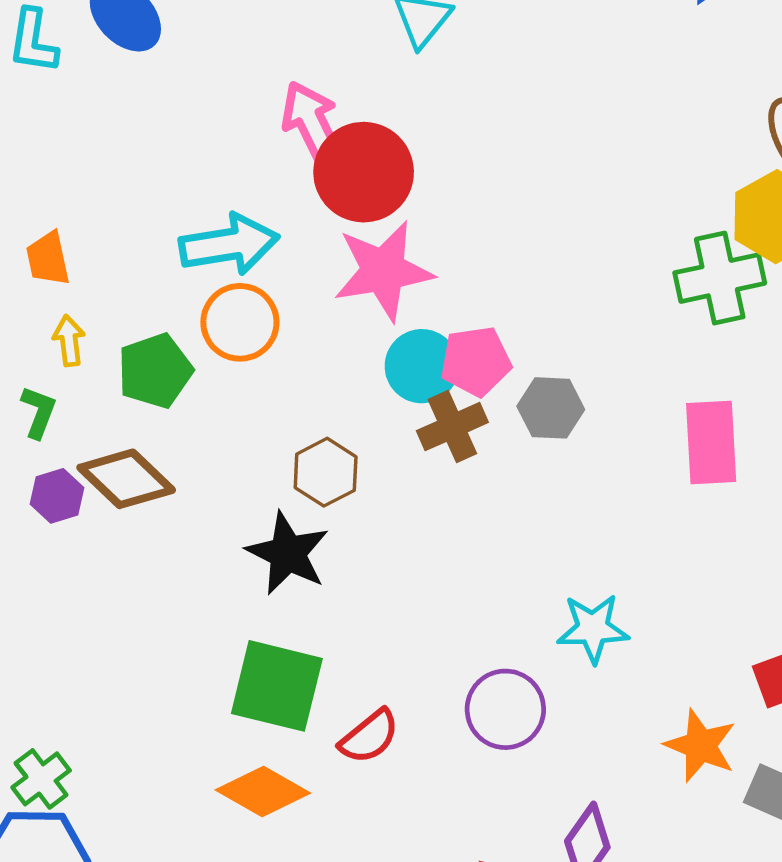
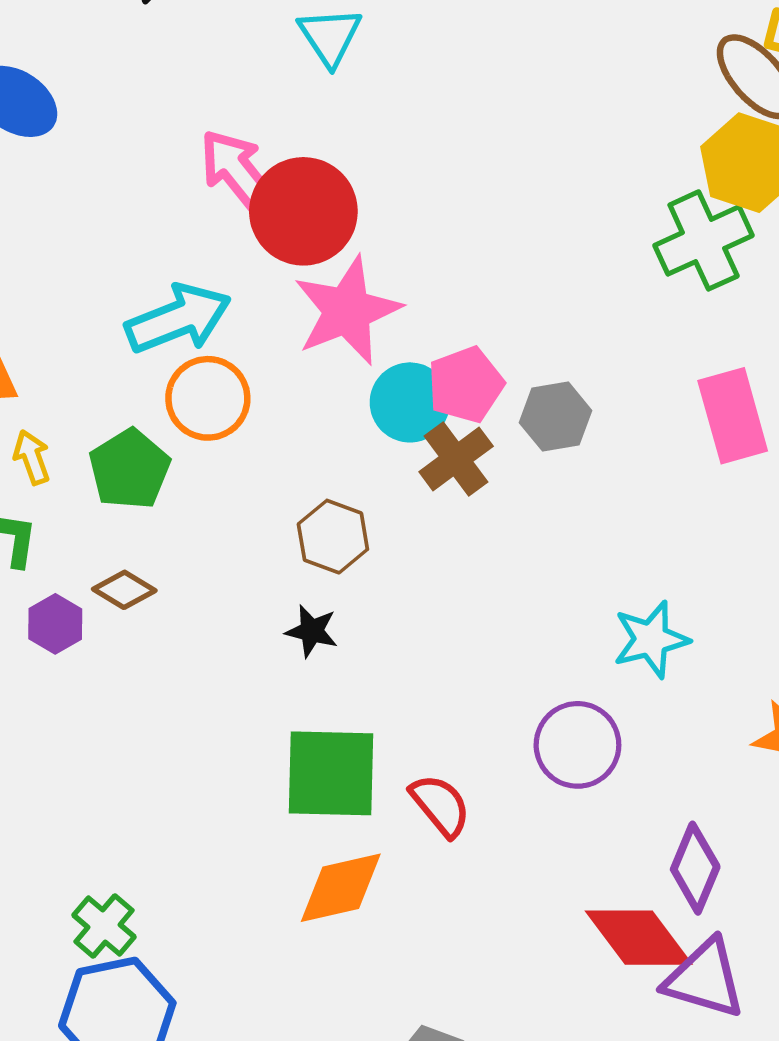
brown diamond: (126, 479) -> (124, 590), size x0.6
black star: (288, 553) -> (312, 631), size x0.6
red semicircle: (369, 737) -> (440, 805), turned -78
orange diamond: (263, 791) -> (341, 888), turned -30

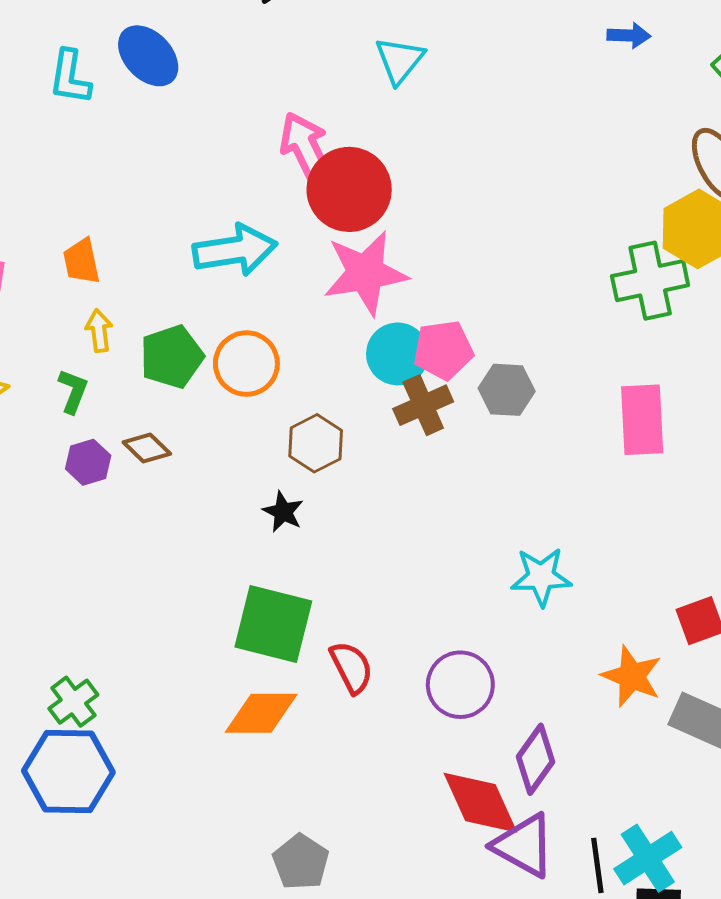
orange circle: (208, 398) -> (246, 364), moved
purple circle: (577, 745) -> (460, 685), moved

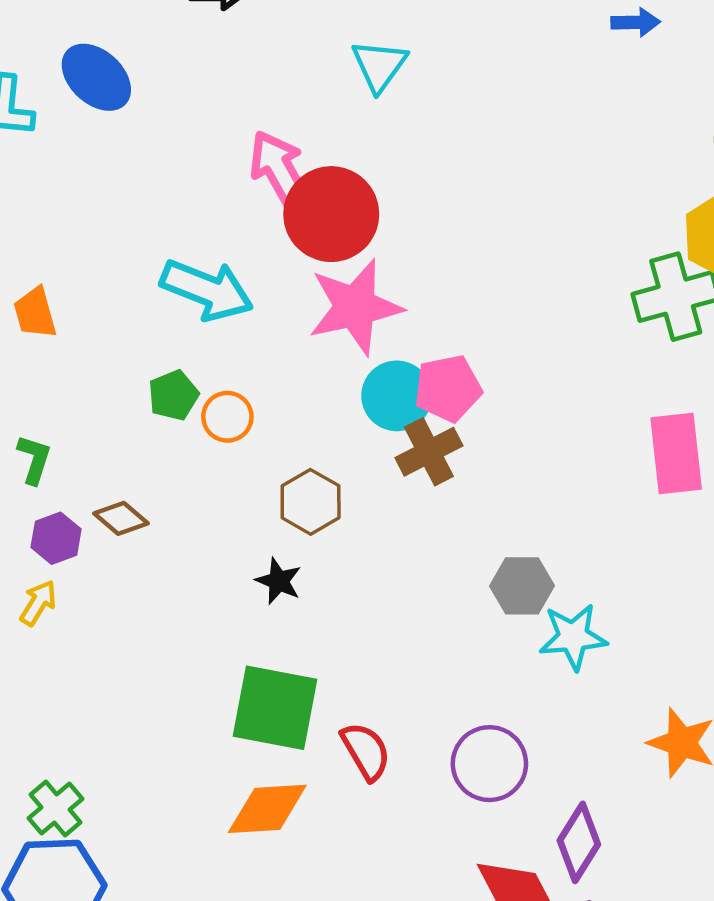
cyan arrow: (235, 250) -> (207, 290), turned 34
yellow arrow: (99, 331) -> (38, 603), moved, turned 42
green pentagon: (172, 357) -> (173, 395), moved, size x0.7
orange circle: (246, 364) -> (227, 417), size x0.7
gray hexagon: (507, 390) -> (522, 586), moved

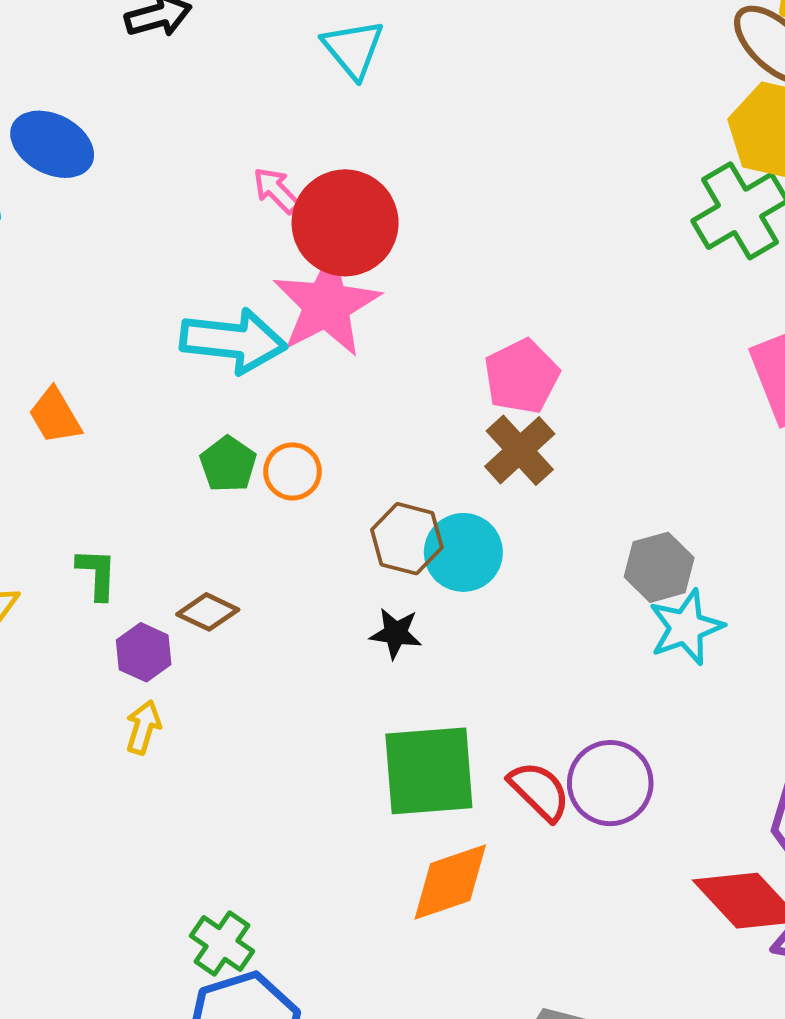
pink arrow: (280, 170) -> (276, 191), size x0.6
pink star: (355, 307) -> (326, 305), moved
cyan circle: (397, 396) -> (463, 552), moved
cyan star: (573, 637) -> (686, 627), moved
purple circle: (489, 764) -> (610, 783), moved

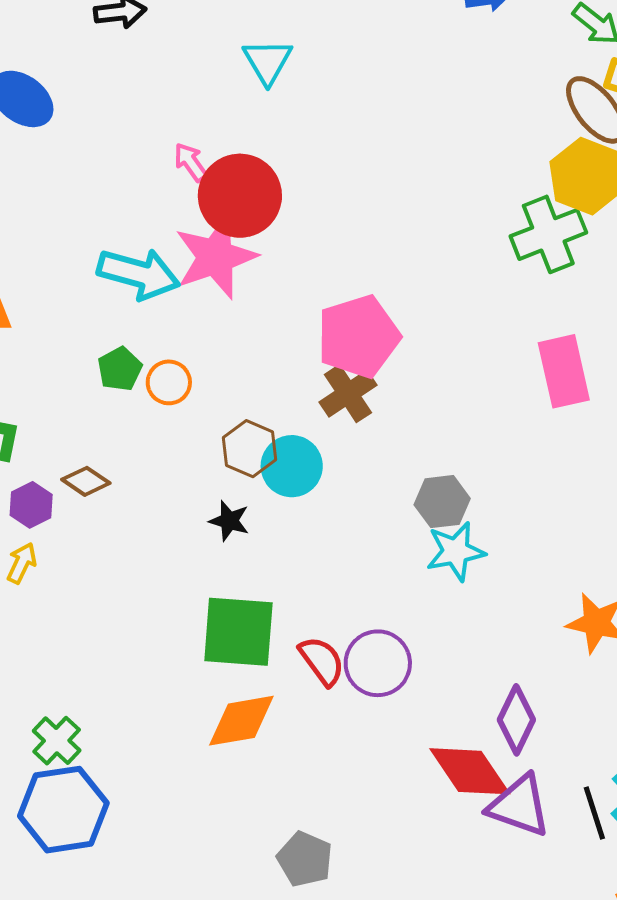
pink pentagon: (522, 376) -> (358, 336), size x1.4

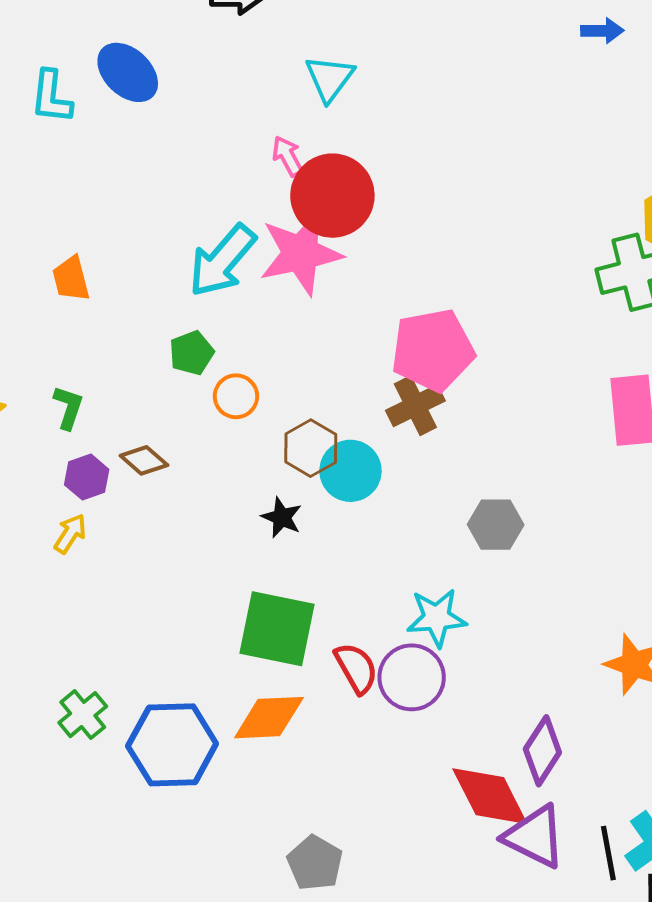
cyan triangle: (267, 61) -> (330, 78), moved
cyan arrow: (139, 274) -> (222, 261), turned 108
orange circle: (169, 382) -> (236, 396), moved
cyan star: (456, 551) -> (437, 618), moved
blue hexagon: (63, 810) -> (172, 745), moved

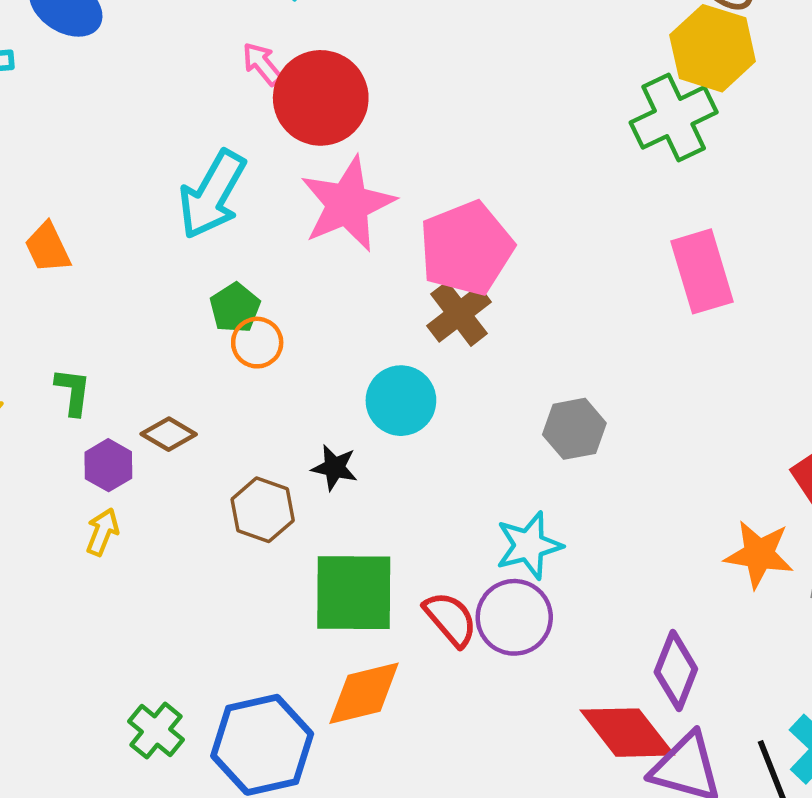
pink star: (301, 253) -> (348, 204), moved
green pentagon: (192, 353) -> (235, 308), moved
brown hexagon: (311, 448) -> (263, 510), moved

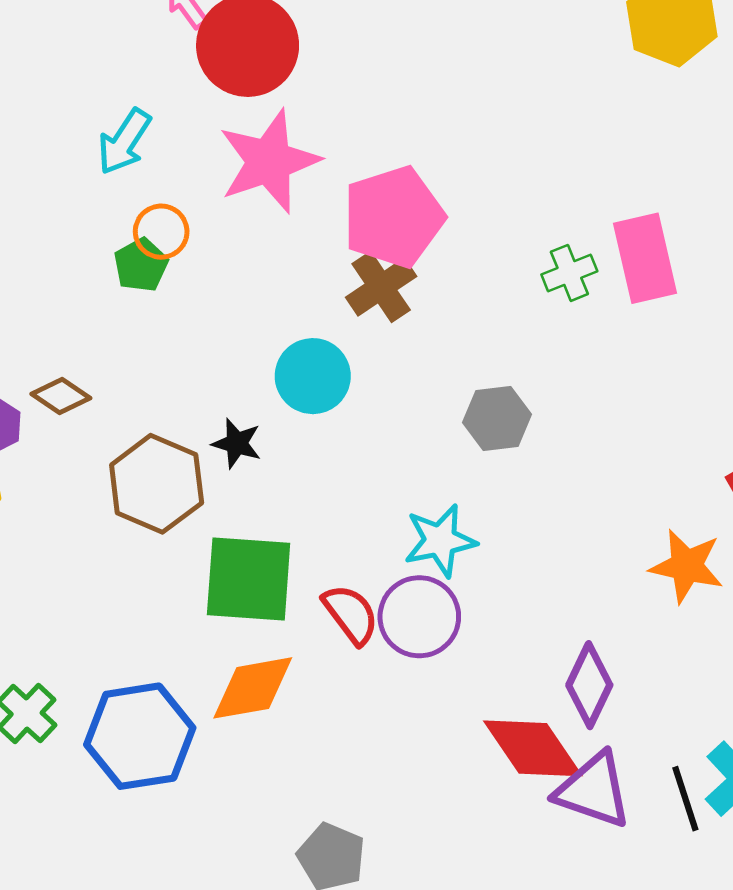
green cross: (674, 117) -> (569, 273), moved, size x0.6
cyan arrow: (212, 194) -> (124, 142), size x0.7
orange circle: (257, 343) -> (161, 232), moved
brown hexagon: (263, 510) -> (157, 484), size x1.4

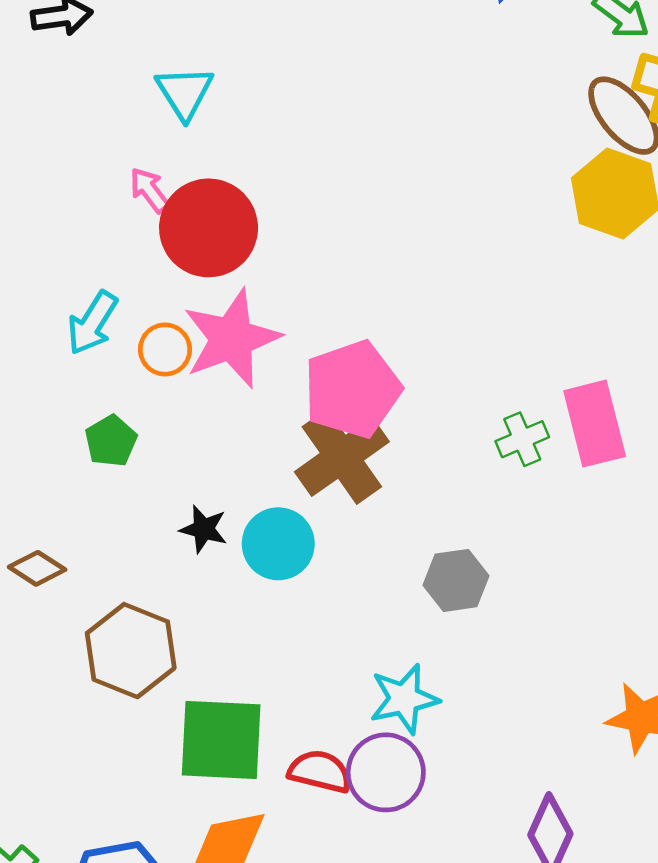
orange circle: (161, 232) -> (165, 349), moved
brown cross: (381, 287) -> (342, 457), size x1.4
black star: (237, 443) -> (204, 529), moved
red semicircle: (351, 614) -> (320, 771), turned -38

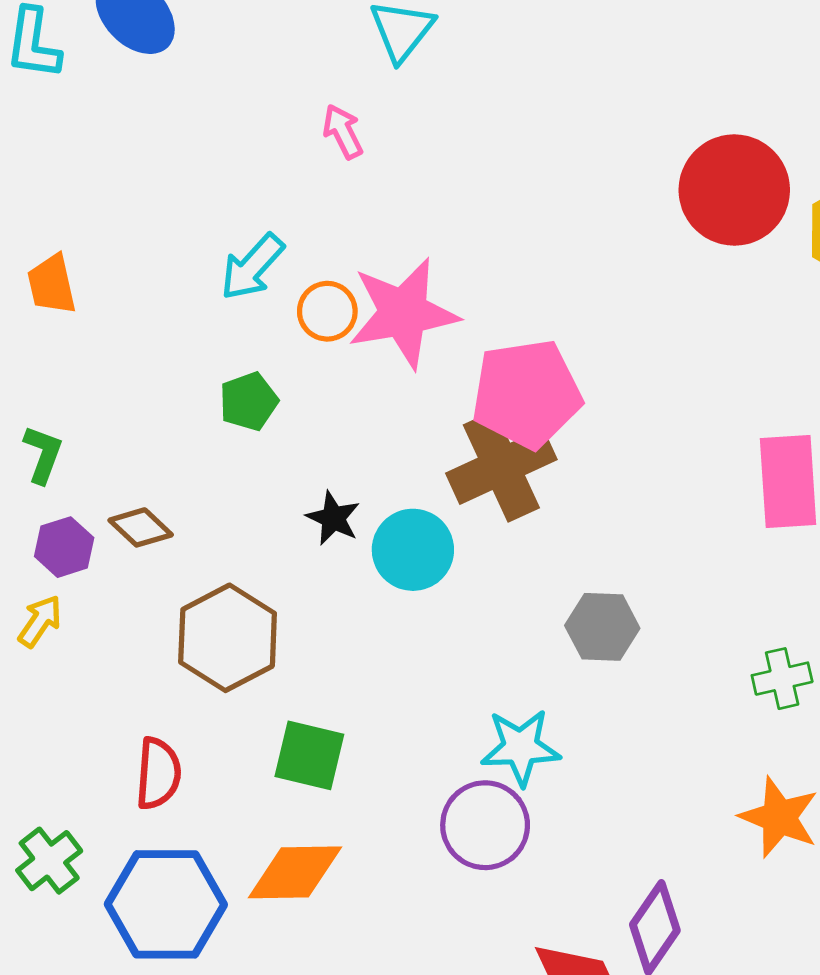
red circle: (209, 228) -> (734, 190), moved
green cross: (522, 439) -> (782, 679), moved
green square: (221, 740) -> (309, 755), size x0.7
red semicircle: (320, 771) -> (158, 773), moved, turned 70

